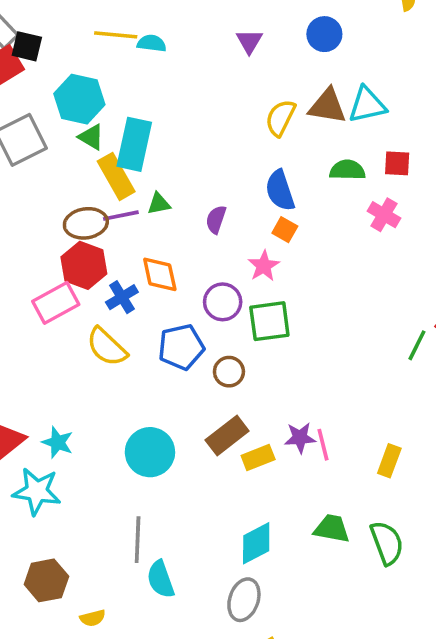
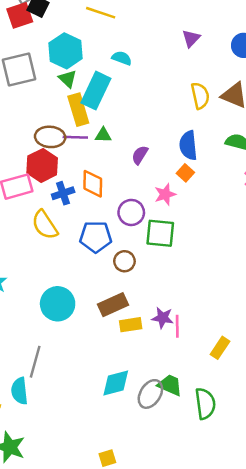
cyan semicircle: (152, 43) -> (122, 58), moved
yellow semicircle: (280, 118) -> (200, 96), turned 128
cyan semicircle: (161, 579) -> (19, 391), moved
gray ellipse: (244, 600) -> (150, 394), moved

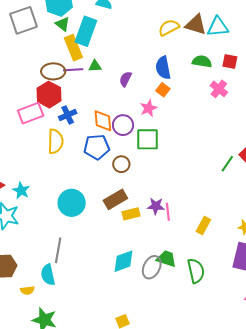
yellow semicircle: (200, 96) -> (169, 28), turned -100
orange diamond: (93, 184) -> (103, 121), moved
yellow semicircle: (45, 225) -> (56, 141), turned -140

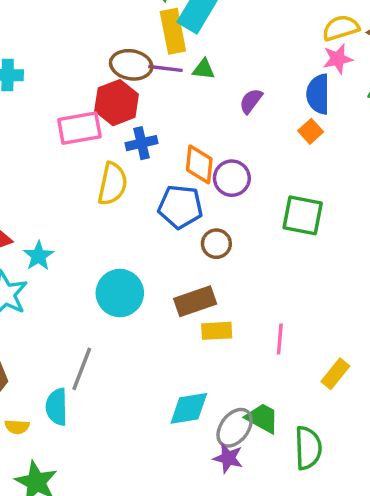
pink star: (148, 108) -> (338, 59), moved
green square: (147, 139) -> (303, 215), moved
purple star: (156, 206) -> (228, 458), moved

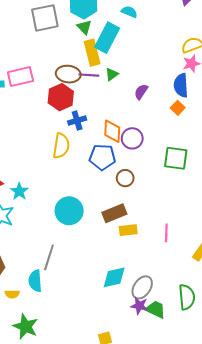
green triangle: (204, 69) -> (112, 74), turned -40
pink rectangle: (79, 128) -> (20, 77), moved
green trapezoid: (262, 418) -> (156, 309), moved

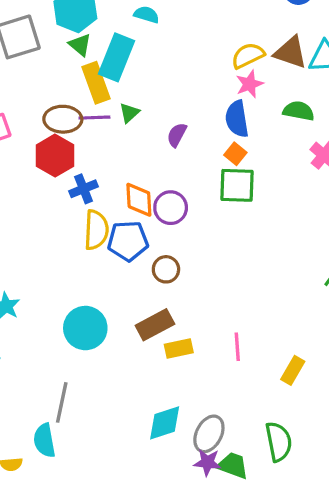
yellow semicircle: (61, 146) -> (96, 230), moved
green square: (176, 158) -> (237, 185), moved

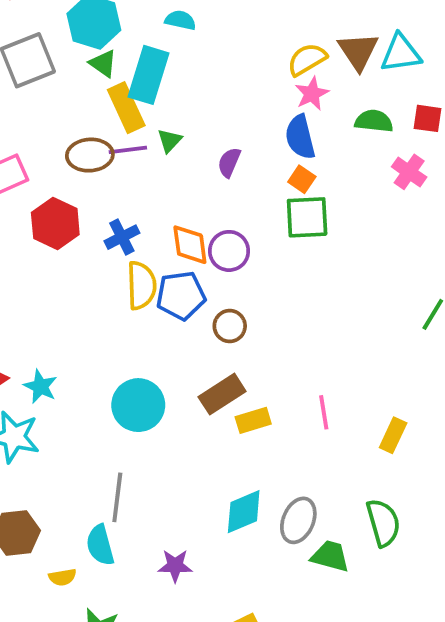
brown triangle: (291, 52) -> (358, 51), turned 42
red hexagon: (55, 156) -> (55, 223), moved
purple star: (207, 462) -> (175, 566), moved

